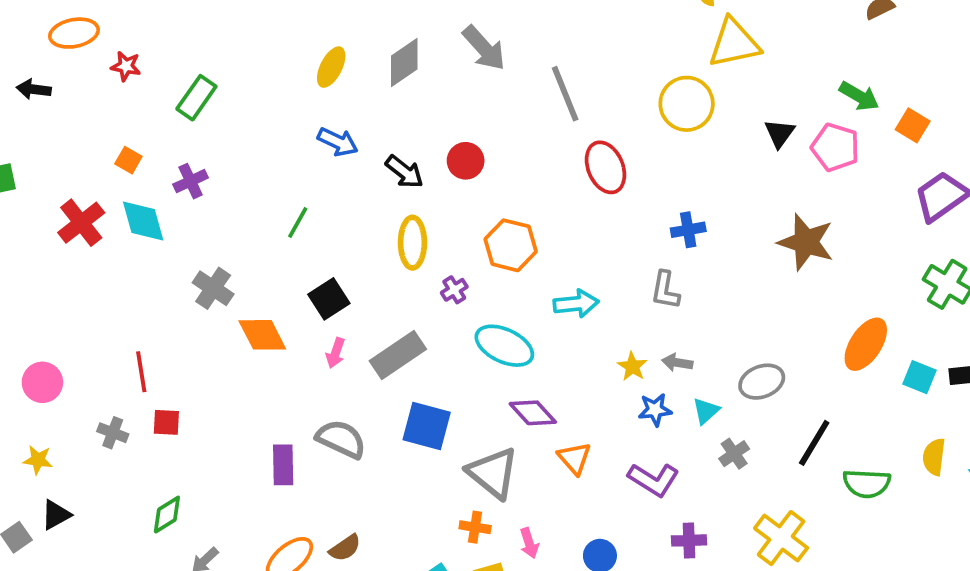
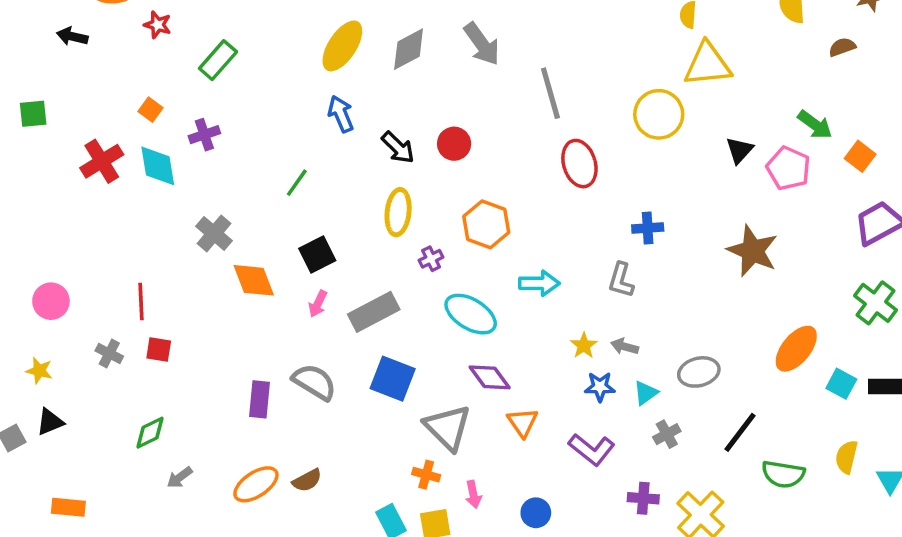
yellow ellipse: (331, 67) -> (342, 46), size x1.4
blue arrow: (338, 142) -> (341, 114), turned -144
purple cross: (689, 540) -> (643, 498), moved

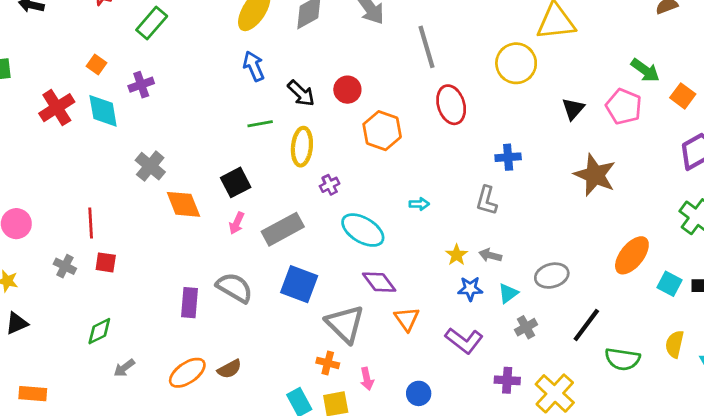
black triangle: (740, 150) -> (573, 109), moved
green line: (297, 183) -> (260, 124), moved, turned 45
orange hexagon: (486, 224) -> (382, 131), moved
cyan arrow: (539, 283) -> (419, 204), size x0.6

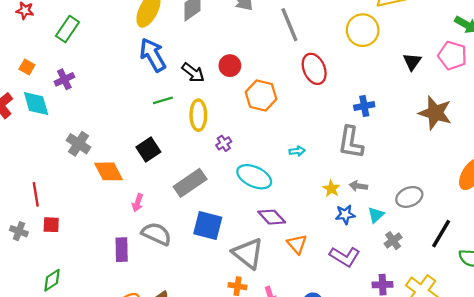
blue arrow: (254, 66) -> (153, 55), size x1.4
gray L-shape: (487, 200) -> (351, 142), size x1.4
pink arrow: (237, 223) -> (138, 203), moved

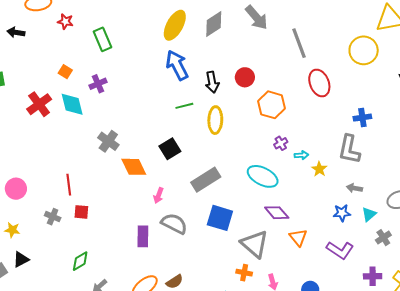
green rectangle: (68, 29) -> (102, 39), turned -60
black arrow: (193, 73) -> (212, 82), turned 40
purple cross: (224, 143) -> (281, 143), moved
yellow star: (331, 189) -> (319, 169), moved

